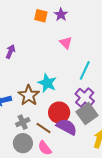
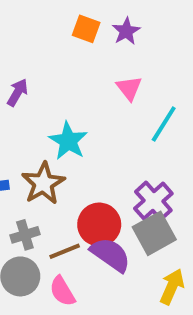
cyan line: (85, 70) -> (164, 124), moved
cyan star: (47, 83) -> (68, 141), moved
brown line: (43, 128) -> (65, 251), turned -63

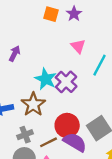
purple cross: (153, 201) -> (66, 82), moved

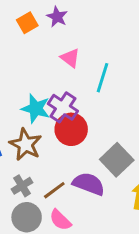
orange square: (51, 14) -> (27, 23), turned -35
red circle: (67, 125) -> (71, 129), moved

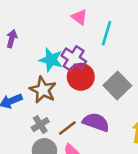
gray square: (117, 160) -> (117, 85), moved

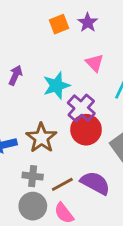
cyan star: (51, 60) -> (56, 86), moved, turned 30
gray cross: (40, 125) -> (33, 176), turned 30

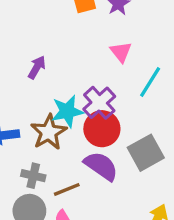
purple arrow: (15, 75) -> (37, 67), moved
cyan star: (56, 86) -> (67, 111), moved
purple semicircle: (95, 183) -> (101, 166), moved

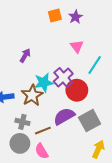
red circle: (102, 129) -> (77, 90), moved
gray square: (146, 153) -> (90, 121), moved
purple semicircle: (101, 166) -> (64, 116), turned -65

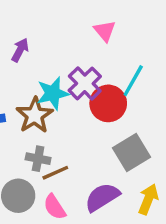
cyan line: (95, 65) -> (133, 81), moved
purple semicircle: (64, 116) -> (102, 197), moved
gray cross: (22, 122) -> (38, 159), moved

